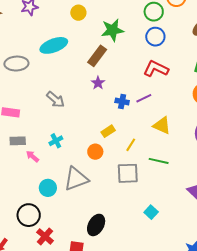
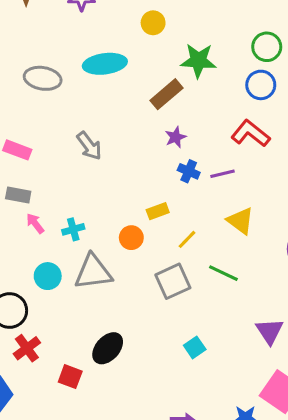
purple star: (98, 83) -> (176, 137), moved
cyan cross: (56, 141) -> (73, 229), moved
gray square: (128, 173) -> (173, 281), turned -35

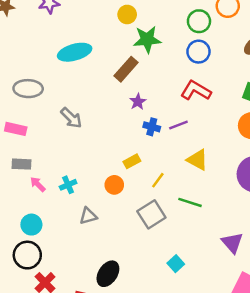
yellow circle: (153, 23) -> (127, 14), moved
gray ellipse: (43, 78) -> (28, 89), moved
gray triangle: (93, 272) -> (88, 216), size x0.6
cyan circle: (48, 276) -> (31, 225), moved

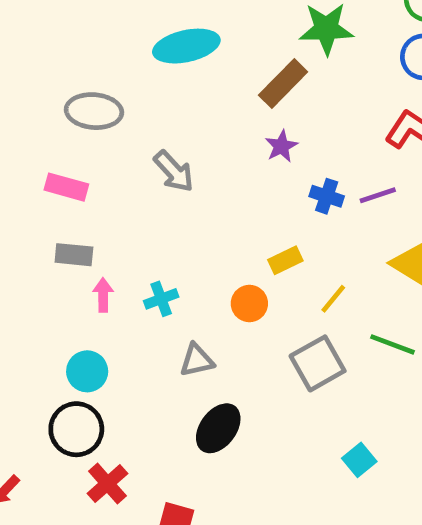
purple star: (138, 102) -> (281, 146), moved
pink arrow: (38, 184) -> (103, 295), turned 42
black ellipse: (108, 274) -> (218, 428), moved

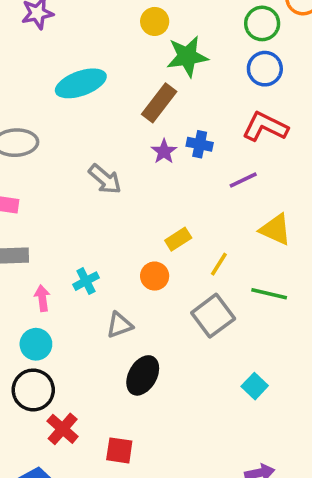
gray arrow: (174, 171) -> (105, 179), moved
blue cross: (327, 196) -> (200, 144), moved
pink arrow: (103, 295) -> (42, 298), moved

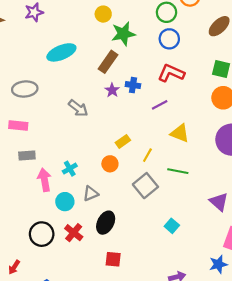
pink arrow: (42, 298) -> (44, 180), size x1.5
cyan circle: (36, 344) -> (65, 202), moved
red cross: (63, 429) -> (74, 233), moved
red square: (119, 450) -> (113, 259), moved

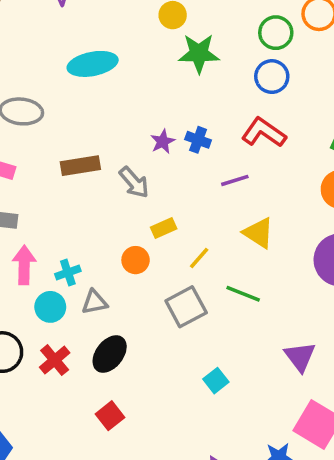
brown rectangle: (108, 62) -> (80, 166), moved, turned 35
gray arrow: (78, 108) -> (134, 182), moved
cyan cross: (70, 169) -> (68, 273), moved
red square: (113, 259) -> (110, 416), turned 35

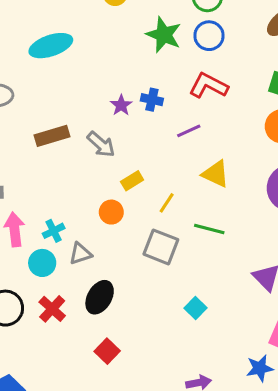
green star: (199, 53) -> (164, 35), moved, turned 30
gray square: (186, 307) -> (161, 247), turned -33

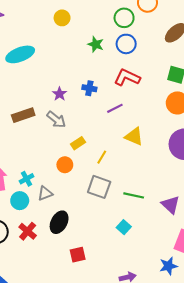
green star: (164, 35) -> (96, 44), size x0.7
purple star: (121, 105) -> (60, 94), moved
green line: (209, 229) -> (134, 195), moved
red square: (107, 351) -> (78, 255), moved, turned 35

